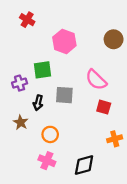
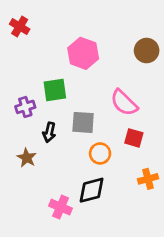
red cross: (27, 20) -> (20, 27), moved
orange circle: (50, 134) -> (100, 153), moved
black diamond: (84, 165) -> (92, 190), moved

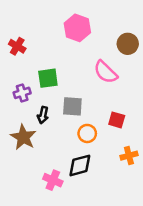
red cross: (20, 27) -> (17, 46), moved
pink hexagon: (83, 53) -> (77, 28), moved
pink semicircle: (124, 103) -> (106, 72), moved
brown star: (27, 158) -> (23, 137), size x1.5

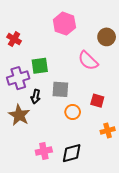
purple cross: (22, 93) -> (18, 78), size x1.5
black diamond: (80, 165) -> (72, 153), moved
pink cross: (53, 180) -> (44, 151), turned -35

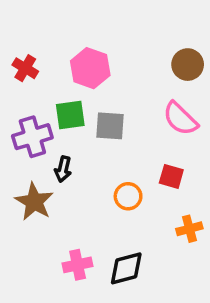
pink hexagon: (64, 24) -> (90, 68), moved
pink semicircle: (88, 61) -> (180, 119), moved
gray square: (60, 89) -> (110, 126), moved

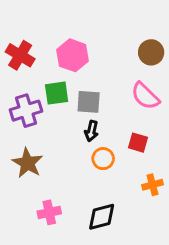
red cross: (25, 68) -> (20, 55), size x1.4
black arrow: (63, 169) -> (91, 131), moved
pink cross: (78, 265) -> (49, 212), moved

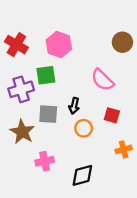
pink semicircle: (145, 96) -> (102, 80), moved
gray square: (89, 102) -> (48, 114), moved
pink cross: (49, 212) -> (45, 161), moved

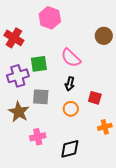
pink hexagon: (59, 45) -> (50, 18), moved
pink semicircle: (102, 80) -> (71, 58), moved
black arrow: (74, 106) -> (70, 84), moved

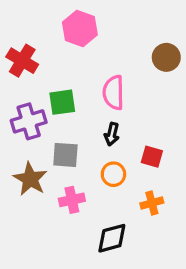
pink semicircle: (71, 58) -> (113, 93), turned 45
orange cross: (105, 127) -> (152, 203), moved
pink cross: (38, 137) -> (72, 200), moved

